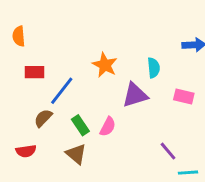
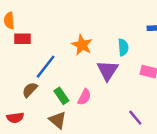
red rectangle: (34, 72) -> (23, 39), moved
purple triangle: (135, 95) -> (107, 70), turned -40

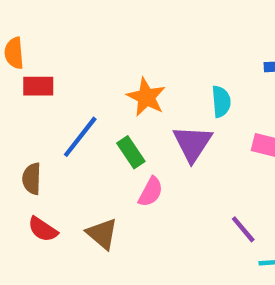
brown semicircle: (30, 90) -> (32, 179), moved, turned -42
green rectangle: (61, 96) -> (131, 152), moved
red semicircle: (15, 118) -> (43, 229), moved, turned 42

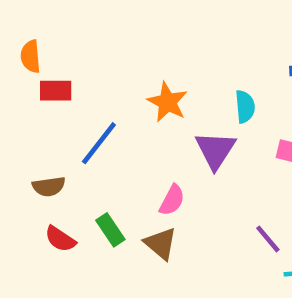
green rectangle: (131, 152) -> (110, 230), moved
brown semicircle: (32, 179) -> (49, 186), turned -100
brown triangle: (102, 234) -> (161, 244), moved

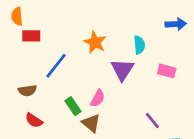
green rectangle: (110, 230) -> (73, 106), moved

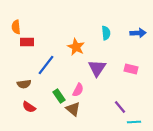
cyan semicircle: (139, 45) -> (106, 33), moved

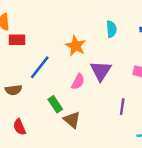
pink semicircle: (78, 90) -> (78, 82), moved
red semicircle: (29, 107) -> (19, 127), moved, turned 32
purple line: (120, 107) -> (122, 107), moved, turned 48

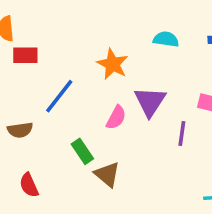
cyan semicircle: (111, 29) -> (166, 39), turned -77
purple line: (122, 107) -> (182, 134), moved

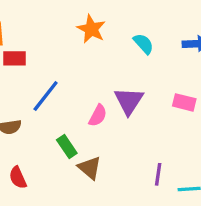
cyan semicircle: (166, 39) -> (143, 44), turned 40
orange star: (113, 64) -> (91, 29), moved
purple line: (182, 134) -> (158, 174), moved

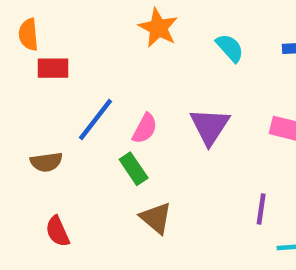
pink semicircle: (98, 116) -> (145, 128), moved
green rectangle: (67, 147) -> (134, 169), moved
purple line: (158, 174) -> (261, 209), moved

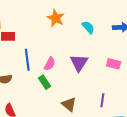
blue line: (96, 119) -> (27, 60), turned -45
brown triangle: (156, 218) -> (69, 104), moved

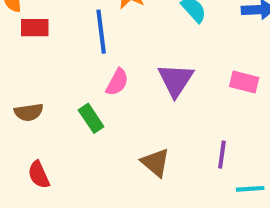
blue line: (27, 60) -> (101, 32), moved
green rectangle: (45, 82) -> (91, 118), moved

